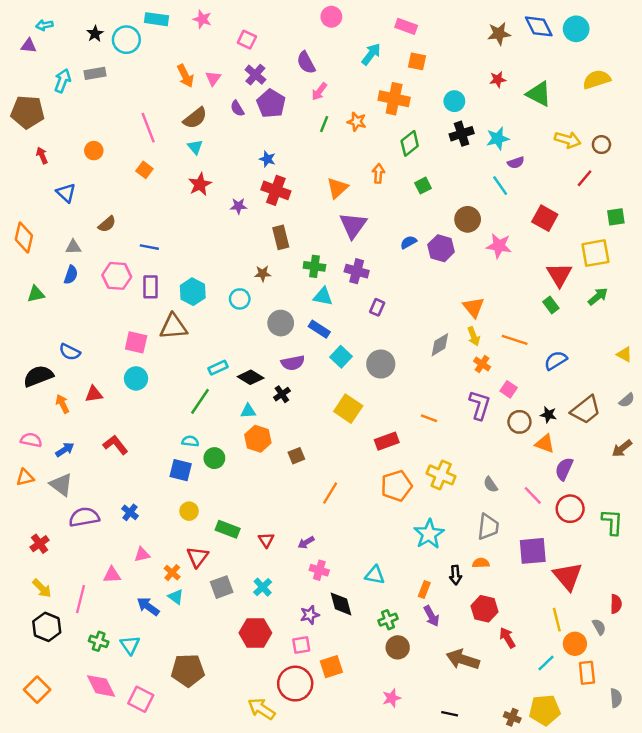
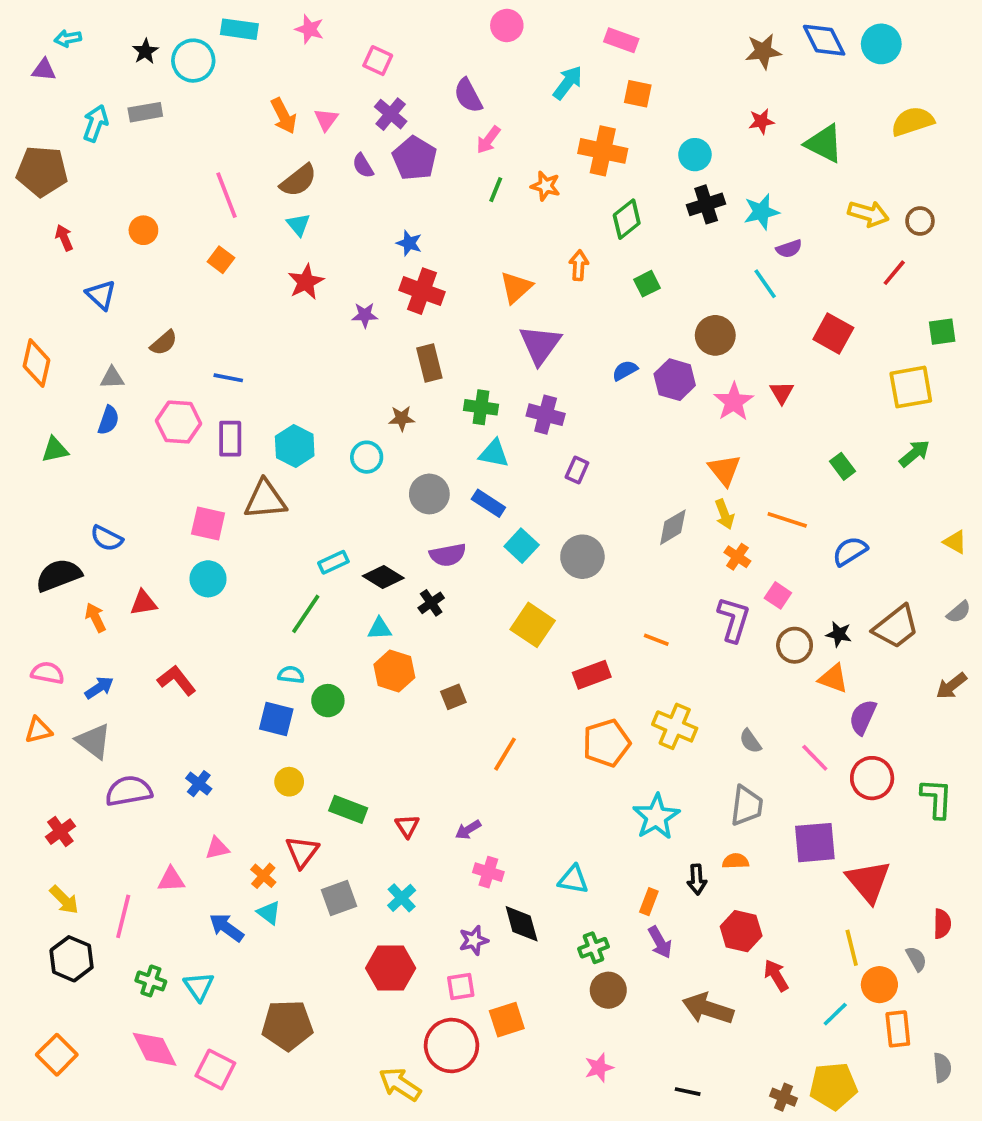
pink star: (499, 246) -> (734, 402), moved, turned 30
red triangle: (559, 275) -> (782, 393), moved, size x0.6

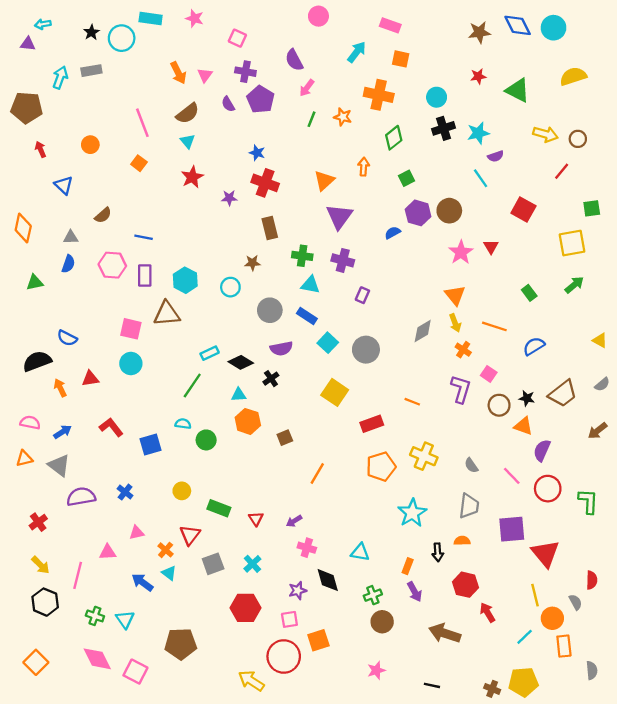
purple cross: (391, 114) -> (245, 72), turned -30
purple hexagon: (675, 380) -> (418, 213), moved
blue square: (276, 719) -> (151, 445), moved, turned -30

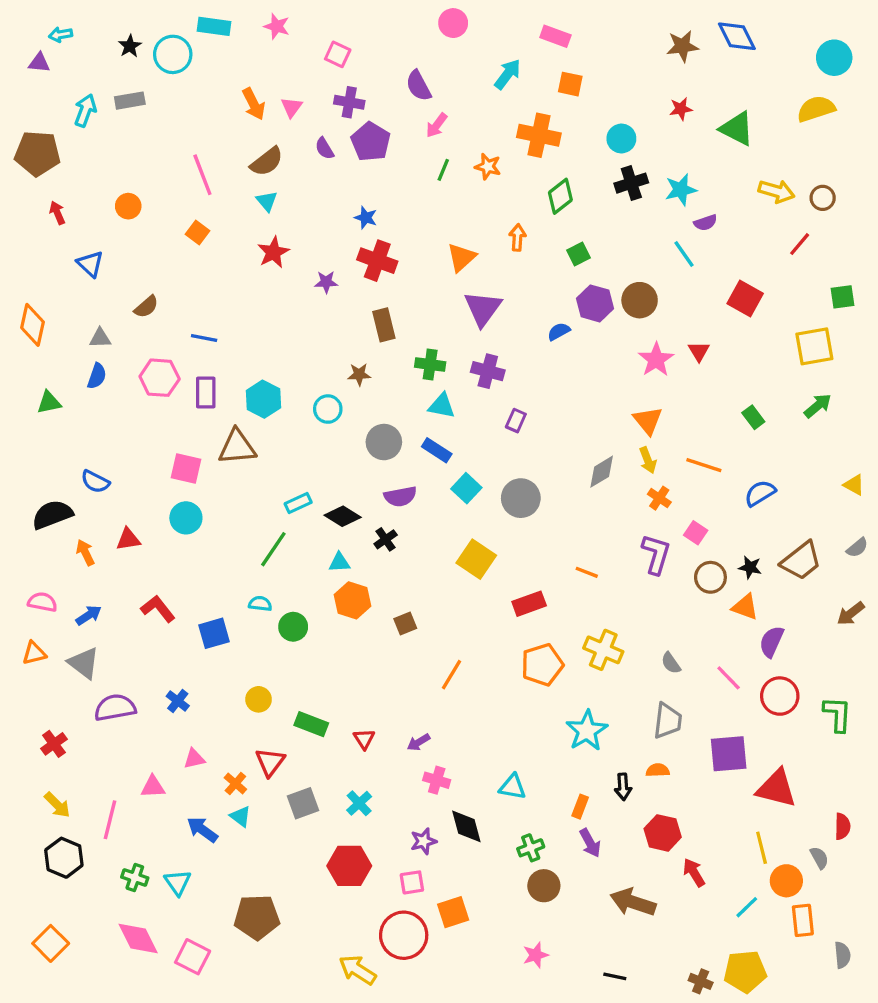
cyan circle: (554, 28) -> (834, 58), moved
red triangle: (545, 553) -> (776, 788), turned -36

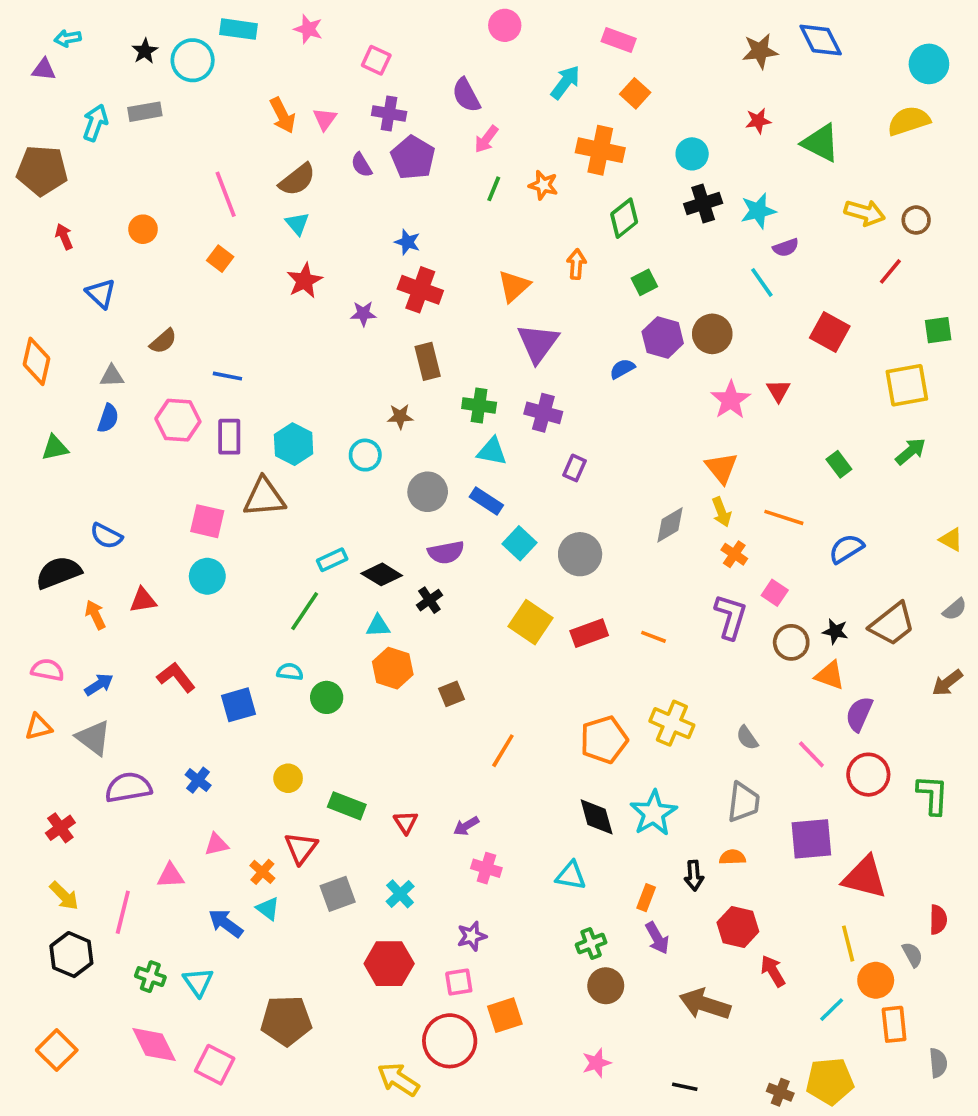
orange square: (570, 84) -> (635, 93), turned 30
red rectangle: (529, 604) -> (589, 633), moved
black diamond: (466, 826) -> (597, 817), moved

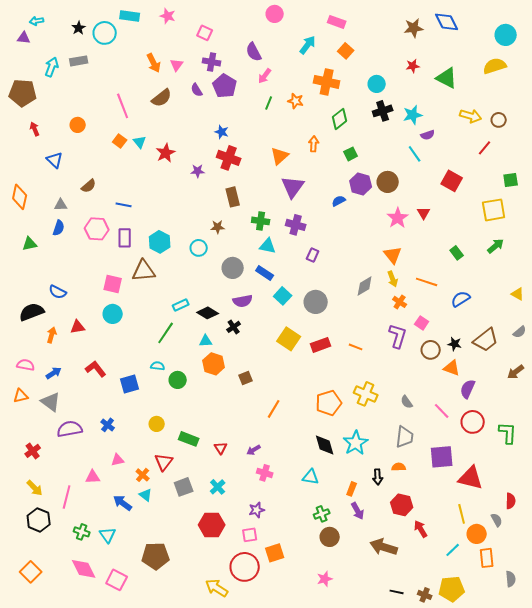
cyan triangle: (297, 224) -> (140, 142), moved
orange arrow: (95, 615) -> (52, 335), turned 42
black line: (685, 1087) -> (397, 592), moved

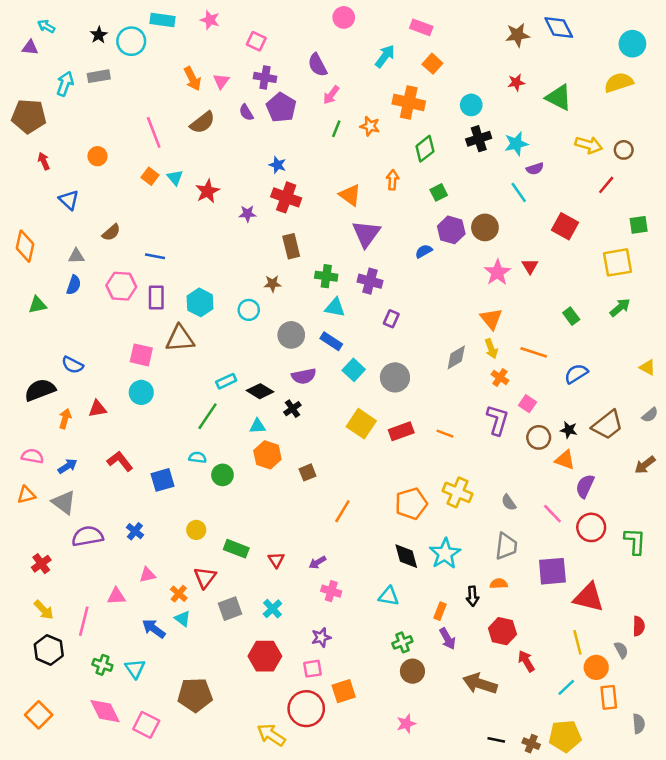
cyan arrow: (37, 21) -> (46, 26), turned 40
orange triangle: (280, 156) -> (350, 195), turned -42

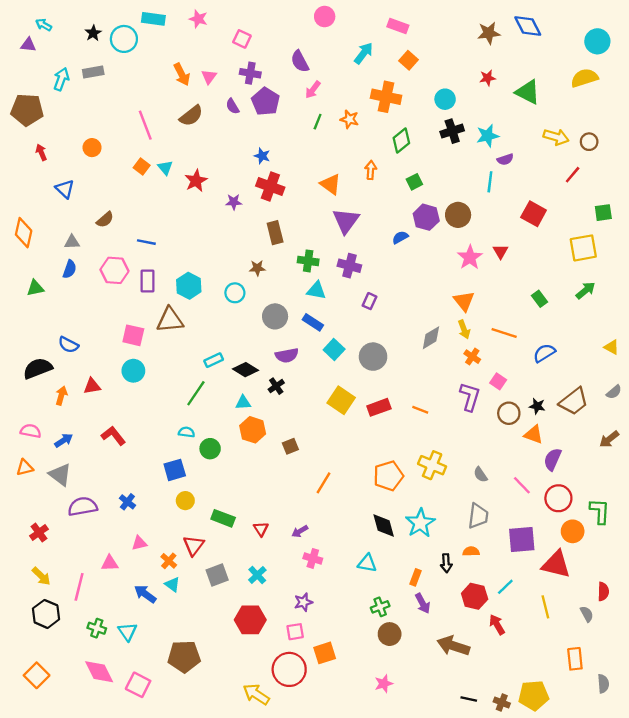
cyan line: (519, 192) -> (490, 182), turned 42
blue square: (162, 480) -> (175, 470), moved
orange circle: (596, 667) -> (573, 531), moved
cyan line: (566, 687) -> (505, 587), moved

